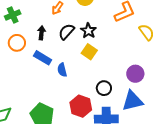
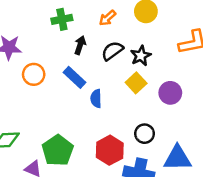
green cross: (13, 15) -> (62, 19), moved
orange circle: (17, 43) -> (34, 74), moved
purple circle: (135, 74) -> (170, 93), moved

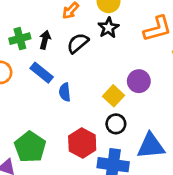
green cross: (62, 19) -> (20, 39), moved
black star: (141, 56) -> (108, 28), moved
yellow square: (136, 83) -> (113, 96), moved

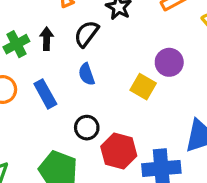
blue rectangle: (42, 73) -> (45, 94), moved, turned 35
blue semicircle: (65, 92) -> (87, 74), moved
black circle: (116, 124) -> (87, 128), moved

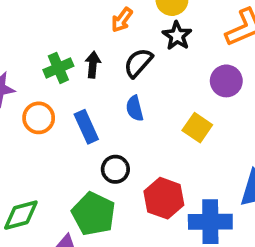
purple circle: (169, 62) -> (226, 81), moved
black circle: (87, 128) -> (115, 169), moved

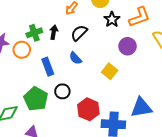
black star: (177, 36) -> (112, 19), moved
blue semicircle: (135, 108) -> (75, 58), turned -32
orange circle: (39, 118) -> (22, 50), moved
green pentagon: (94, 214) -> (36, 99), moved

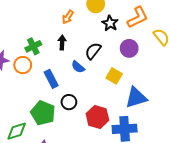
black arrow: (54, 32) -> (62, 42), moved
black semicircle: (79, 33) -> (93, 51), moved
blue triangle: (141, 108) -> (136, 98), moved

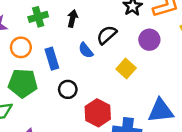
orange circle: (23, 65) -> (21, 47), moved
blue triangle: (136, 98) -> (161, 111), moved
green pentagon: (43, 113) -> (23, 83), moved, turned -30

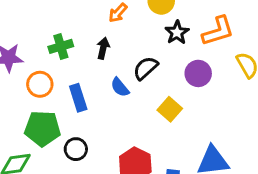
black circle: (68, 89) -> (76, 149), moved

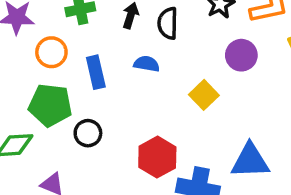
black semicircle: (146, 68) -> (168, 23), moved, turned -52
blue semicircle: (120, 87) -> (147, 64), turned 135

